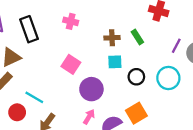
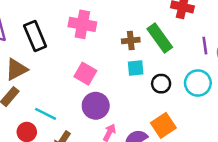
pink cross: (71, 21) -> (82, 24), size x1.5
green rectangle: (137, 37) -> (160, 38), size x1.6
purple line: (176, 46) -> (205, 46), turned -32
purple circle: (91, 89) -> (96, 106), moved

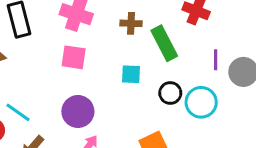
brown cross: (131, 41) -> (131, 23), moved
pink square: (85, 74) -> (74, 57), moved, turned -30
black circle: (161, 84) -> (170, 93), moved

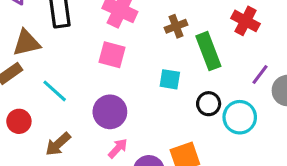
brown cross: (131, 23) -> (176, 26), turned -30
purple line: (216, 60) -> (260, 75), turned 30
cyan line: (18, 112) -> (55, 91), moved

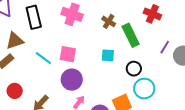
brown cross: (176, 26) -> (109, 21), turned -32
pink square: (112, 55) -> (68, 54), moved
cyan line: (55, 91) -> (43, 58), moved
cyan circle: (240, 117) -> (144, 89), moved

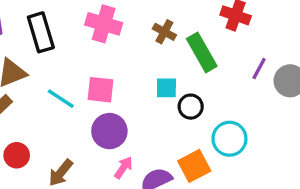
black circle: (134, 69) -> (191, 107), moved

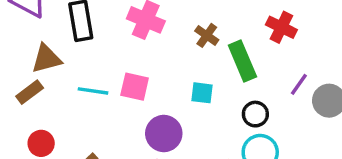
cyan line: (61, 99) -> (93, 91), turned -32
black circle: (191, 107) -> (255, 114), moved
purple circle: (109, 131) -> (164, 133), moved

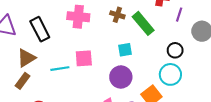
purple line: (299, 84) -> (179, 15), moved
black circle: (255, 114) -> (175, 50), moved
purple circle: (164, 133) -> (121, 77), moved

